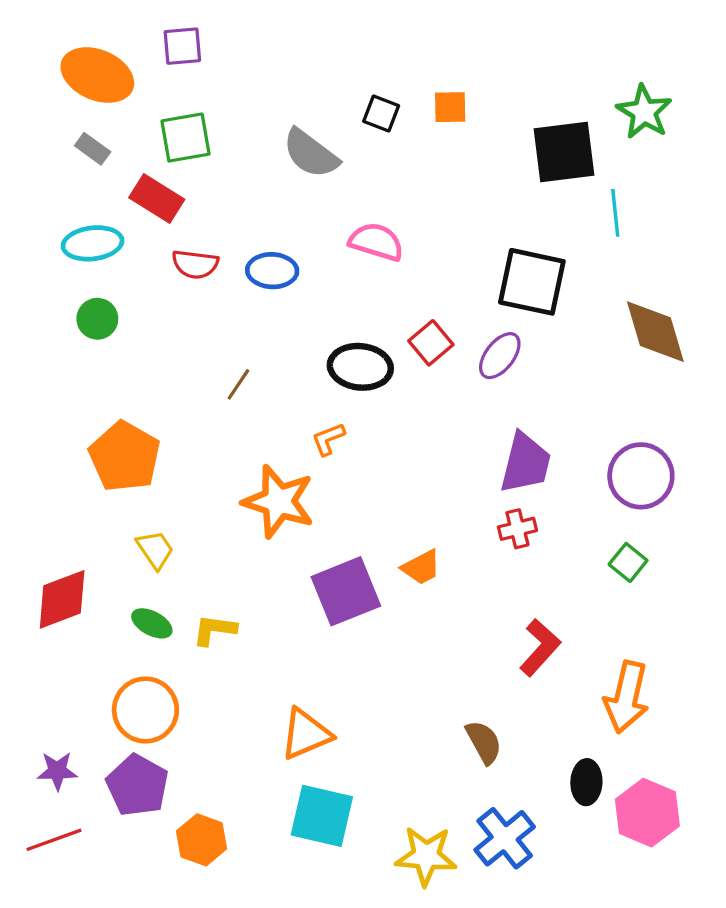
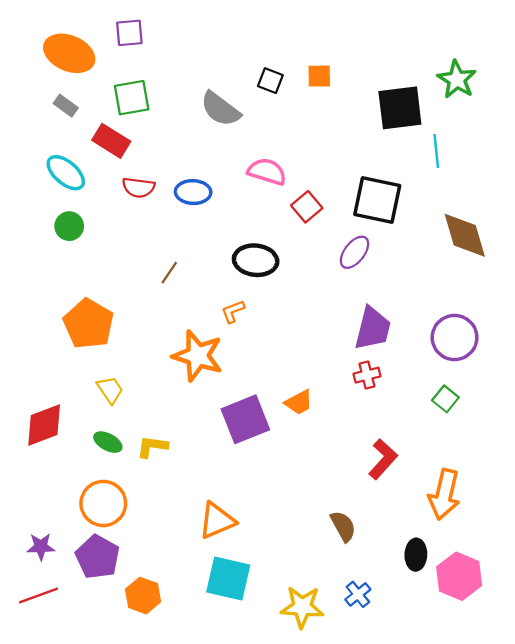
cyan ellipse: (93, 243) -> (66, 173), turned 48
red square: (431, 343) -> (307, 207), moved
blue cross: (505, 838) -> (358, 594), size x0.6

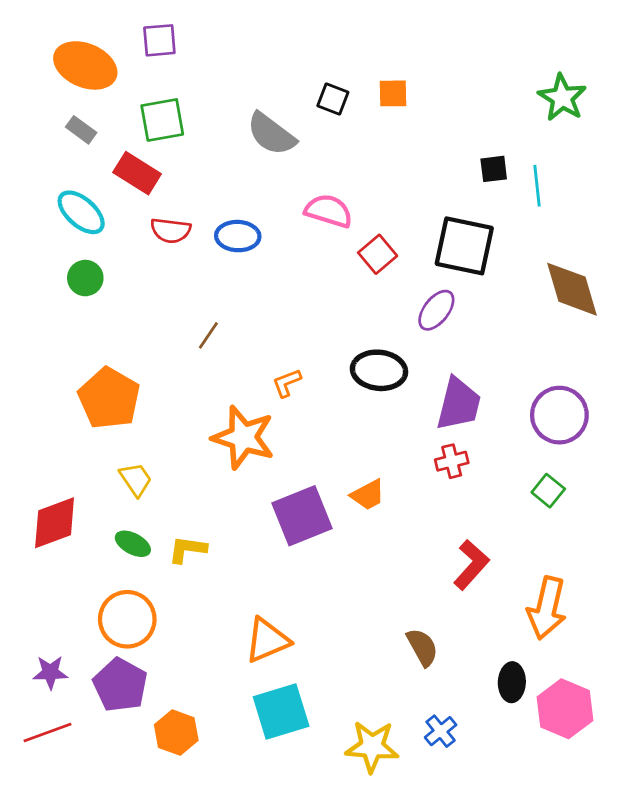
black square: (400, 108) -> (494, 169), moved, size x0.5
black ellipse: (256, 260) -> (379, 370), moved
cyan square: (228, 578) -> (281, 712), turned -30

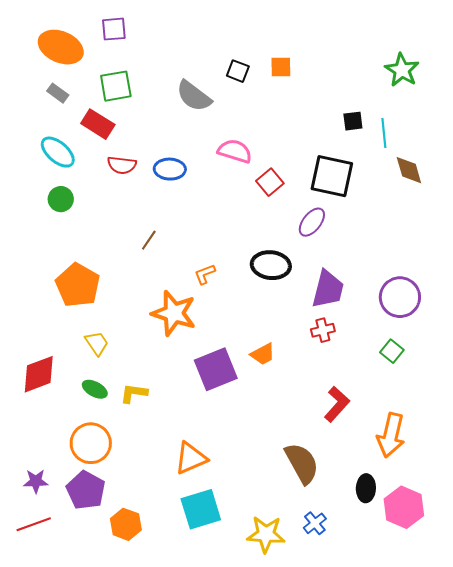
brown diamond: (572, 289) -> (409, 170), moved, size x0.7
brown semicircle: (422, 647) -> (302, 463), size x1.5

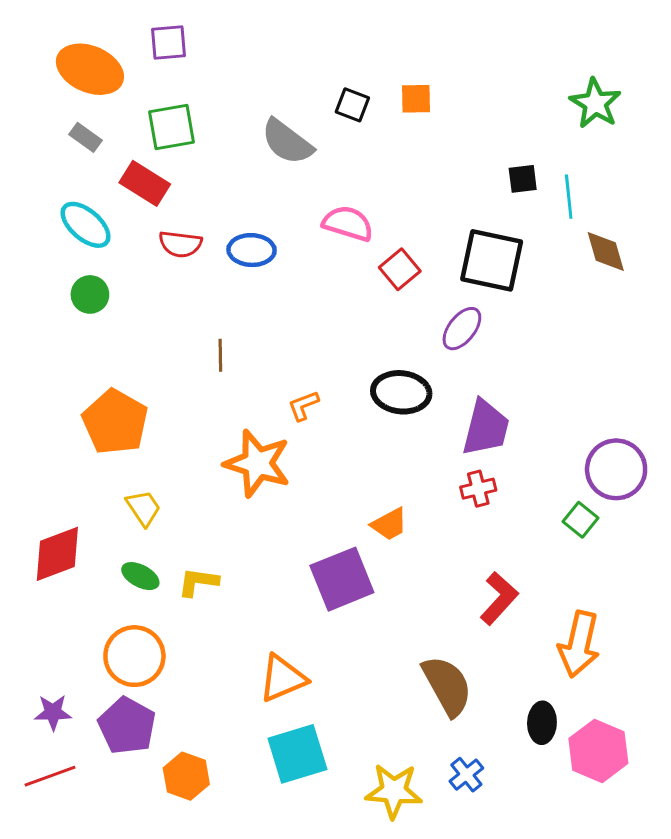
brown line: (149, 240) -> (220, 355), turned -35
purple circle: (400, 297) -> (616, 469), moved
purple square: (216, 369) -> (342, 579), moved

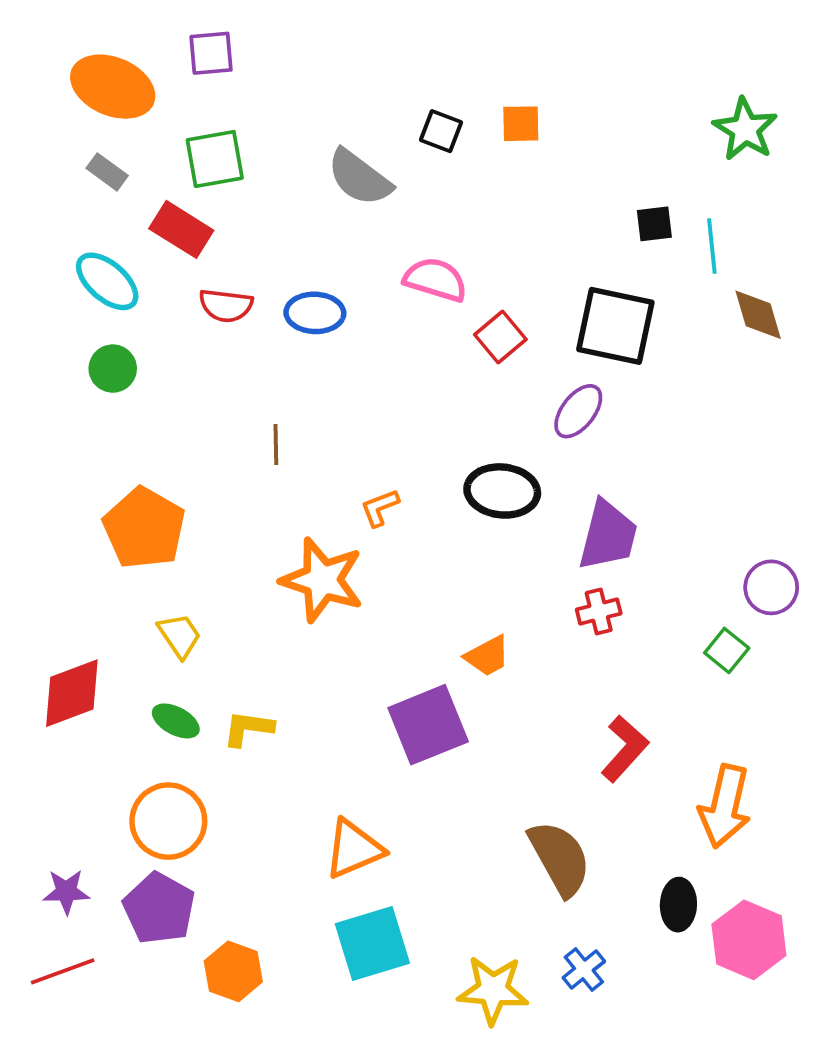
purple circle: (616, 469) -> (771, 587), size x0.7

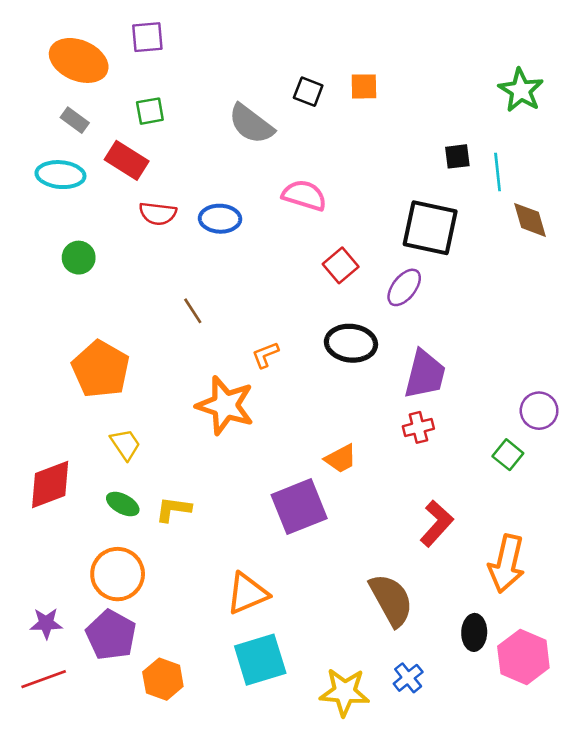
green square: (215, 159) -> (150, 111), size x0.7
cyan ellipse: (107, 281) -> (60, 175), moved, turned -36
red square: (500, 337) -> (341, 265), moved
brown line: (276, 445) -> (193, 311), turned -32

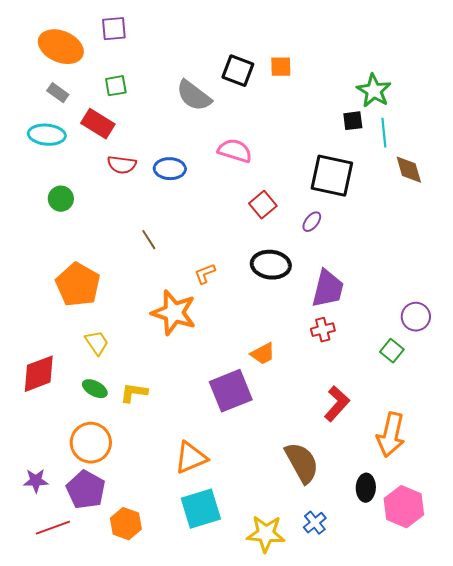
green star: (521, 90) -> (374, 91), moved
black square: (308, 92) -> (238, 71), size x1.4
purple ellipse: (404, 287) -> (312, 222), size x0.7
red line: (44, 679) -> (53, 528), moved

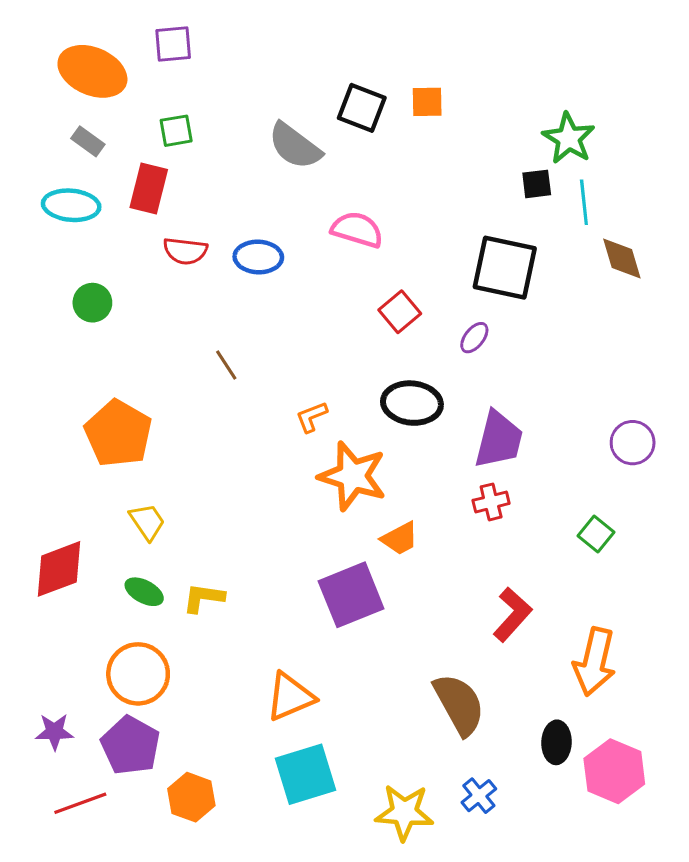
red rectangle: (98, 124) -> (149, 189), turned 72
orange star: (174, 313) -> (353, 476), moved
purple circle: (416, 317) -> (633, 443), moved

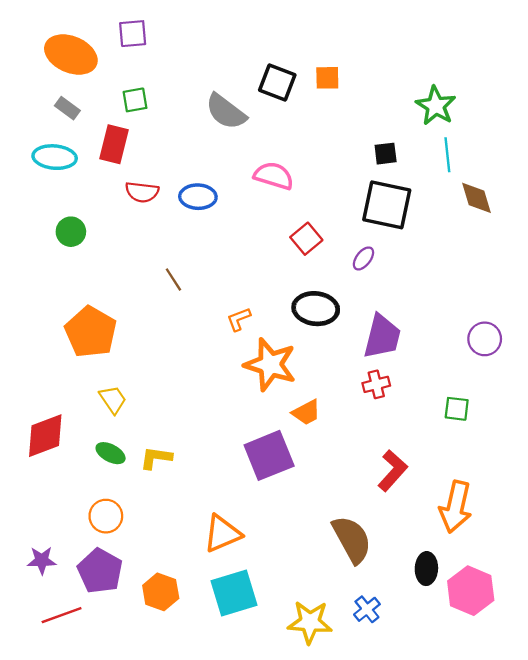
black square: (537, 184) -> (386, 154), moved
green square: (596, 534) -> (457, 409), turned -32
orange circle: (138, 674) -> (106, 516), size x0.7
orange hexagon: (191, 797) -> (161, 592), moved

